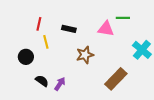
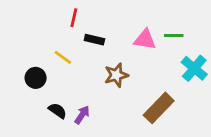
green line: (123, 18) -> (174, 35), moved
red line: (39, 24) -> (74, 18), moved
yellow line: (46, 42) -> (63, 57), turned -40

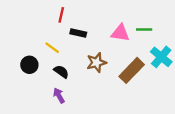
brown rectangle: (159, 108) -> (132, 70), moved
black semicircle: (57, 111) -> (61, 72), moved
purple arrow: (82, 115) -> (59, 95), moved, turned -63

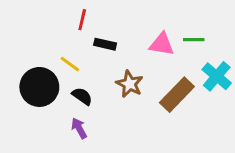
brown star: (96, 63) -> (130, 84), turned -30
black circle: (29, 65) -> (39, 87), size x1.6

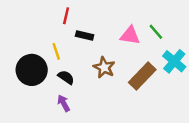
green line: (194, 40) -> (156, 32), turned 49
yellow line: (70, 64) -> (56, 51), turned 35

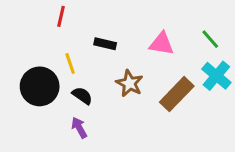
red line: (66, 16) -> (61, 16), moved
green line: (156, 32) -> (210, 39), moved

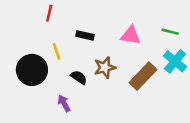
green line: (210, 39) -> (170, 32), turned -35
brown star: (130, 83) -> (105, 67), turned 30
black semicircle: (82, 96) -> (79, 77), moved

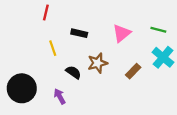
pink triangle: (131, 35) -> (122, 33), turned -48
black circle: (32, 70) -> (22, 88), moved
brown rectangle: (143, 76) -> (133, 71), size x0.6

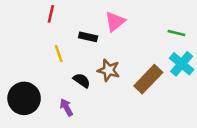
pink triangle: (122, 33) -> (115, 22), moved
brown star: (98, 63) -> (109, 70), turned 30
brown rectangle: (133, 71) -> (148, 79), size x1.6

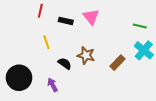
pink triangle: (115, 22) -> (91, 17), turned -30
black rectangle: (88, 37) -> (66, 21), moved
brown rectangle: (148, 79) -> (117, 63), size x0.7

